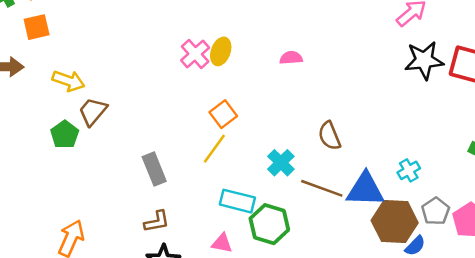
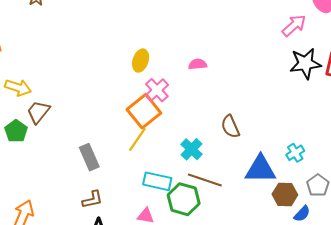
pink cross: (195, 54) -> (157, 90), moved
orange square: (223, 114) -> (144, 111), size x1.5
brown line: (322, 188) -> (205, 180), moved
brown hexagon: (395, 222) -> (285, 195), size x0.7

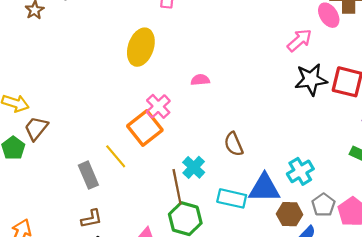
yellow ellipse: (141, 61) -> (141, 47), moved, size x1.6
yellow line: (137, 139) -> (116, 156), moved, turned -75
cyan cross: (295, 153) -> (300, 171), size x1.4
brown line: (205, 180) -> (177, 187), moved, turned 60
cyan rectangle: (157, 181) -> (232, 198), moved

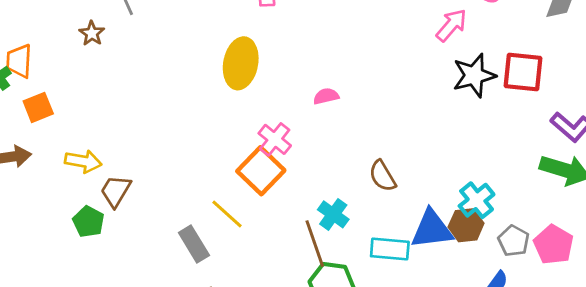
brown hexagon: (290, 214) -> (466, 225), moved

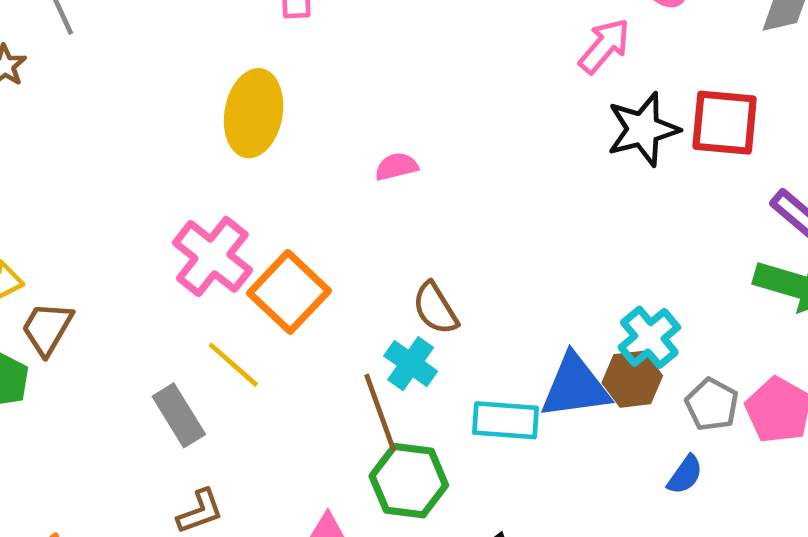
pink cross: (275, 139) -> (212, 256), moved, size x1.4
brown semicircle: (382, 176) -> (435, 308), moved

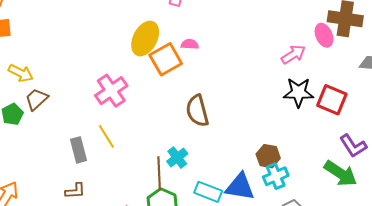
pink semicircle: (396, 167) -> (190, 44), moved
orange square: (289, 292) -> (166, 59), moved
brown semicircle: (435, 308) -> (197, 111), moved, size x1.4
brown hexagon: (632, 379) -> (268, 156), moved

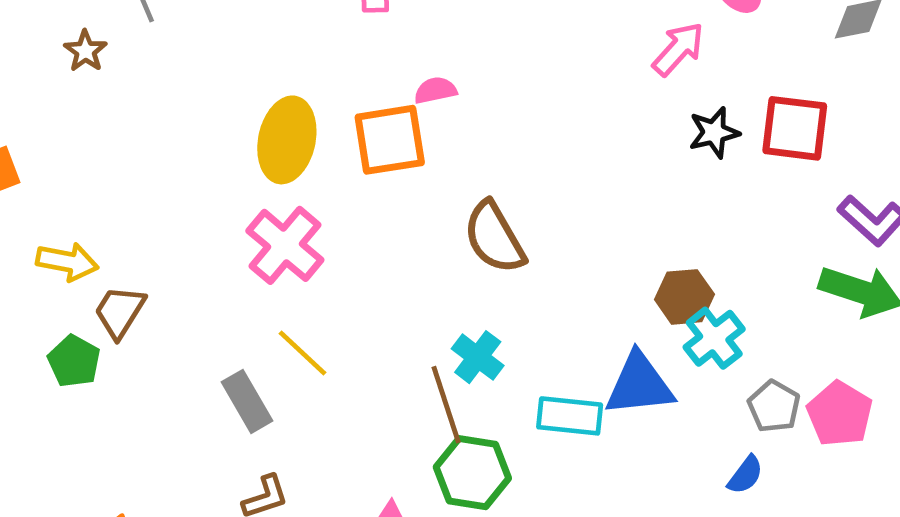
yellow ellipse: (145, 39) -> (287, 140), moved
orange square: (166, 59) -> (390, 140), turned 36
black star: (299, 92) -> (714, 133), size x0.7

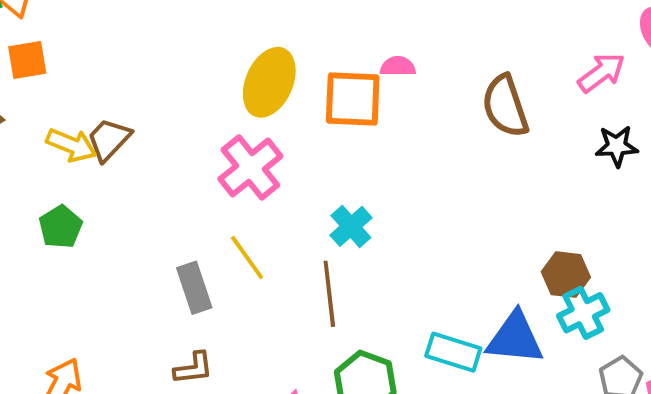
brown semicircle: (494, 238) -> (505, 106), moved
brown trapezoid: (120, 312) -> (109, 139), moved
cyan cross: (478, 357) -> (351, 226), moved
brown line: (446, 405) -> (329, 294), moved

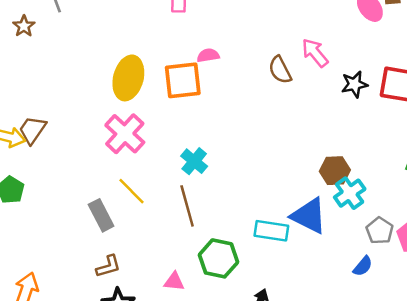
pink arrow: (601, 73) -> (315, 53), moved, turned -84
brown semicircle: (505, 106) -> (280, 70), size x0.7
blue triangle: (515, 338) -> (309, 216), turned 30

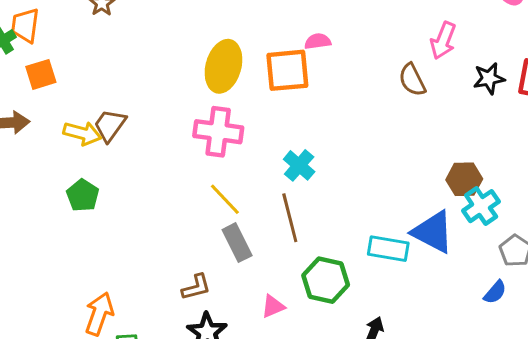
pink arrow: (315, 53) -> (443, 41), turned -120
brown semicircle: (280, 70) -> (412, 80), moved
pink cross: (125, 134) -> (218, 132), turned -36
gray rectangle: (101, 215) -> (237, 243), moved
pink triangle: (174, 282) -> (273, 306), turned -30

